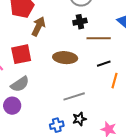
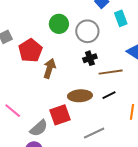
red square: (21, 54) -> (60, 115), moved
black line: (104, 64) -> (109, 95), moved

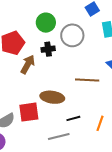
black cross: (90, 58) -> (48, 49), moved
black line: (109, 95) -> (73, 118), moved

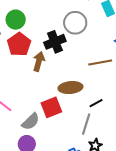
green circle: (46, 23) -> (16, 20), moved
black cross: (48, 49) -> (55, 42), size x1.5
gray line: (59, 137) -> (86, 124), turned -45

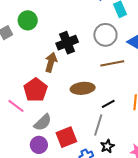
gray circle: (75, 23) -> (105, 35), moved
red pentagon: (19, 44) -> (36, 90), moved
red square: (51, 107) -> (66, 137), moved

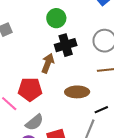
green circle: (28, 20) -> (56, 18), moved
red pentagon: (36, 90) -> (30, 89), turned 30

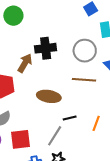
green circle: (56, 18) -> (13, 16), moved

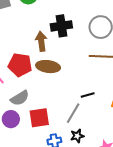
brown arrow: (25, 63) -> (41, 41), turned -36
brown ellipse: (49, 96) -> (48, 67), moved

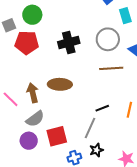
brown arrow: (41, 41) -> (33, 93), moved
red pentagon: (20, 65) -> (27, 43), moved

